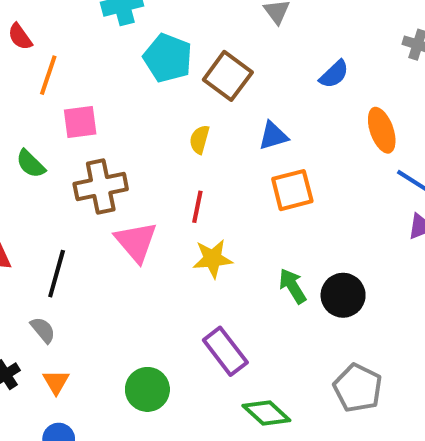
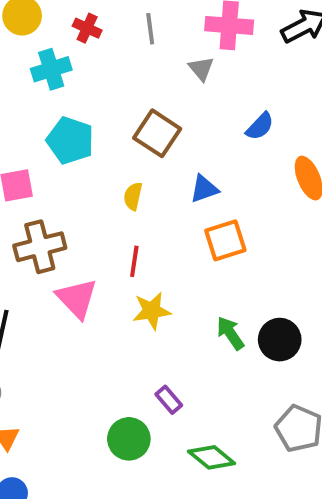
cyan pentagon: (168, 58) -> (70, 140), moved
purple rectangle: (225, 351) -> (169, 400), size x0.6
green circle: (147, 389) -> (129, 439), moved

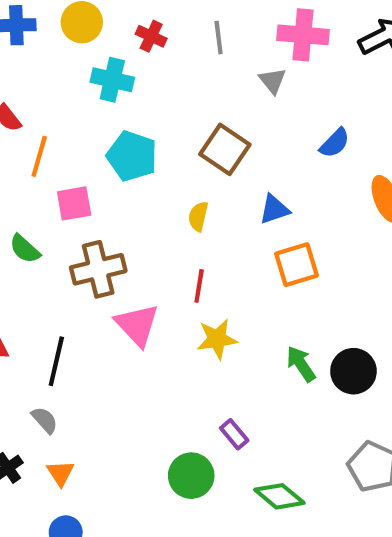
cyan cross: (51, 69) -> (112, 80), turned 30

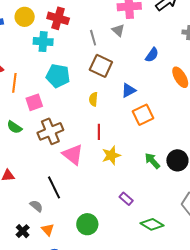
red cross: (151, 36) -> (58, 18), size x1.5
gray line: (219, 38) -> (93, 38), moved
black line: (56, 361) -> (54, 187), moved, turned -30
green circle: (191, 476) -> (87, 224), moved

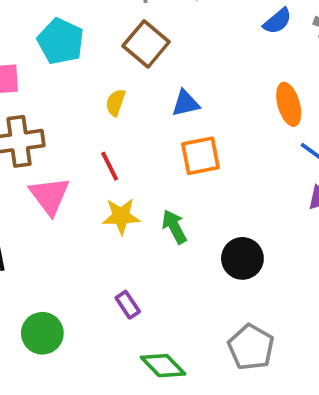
blue semicircle: (152, 55) -> (277, 21), moved
red line: (99, 132) -> (110, 166), turned -42
green arrow: (152, 161) -> (174, 227), moved

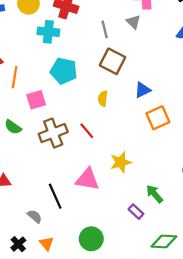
red line: (110, 166) -> (87, 131), moved
pink triangle: (49, 196) -> (87, 179), moved, turned -30
green arrow: (174, 227) -> (154, 194), moved
green diamond: (163, 366) -> (164, 241), turned -30

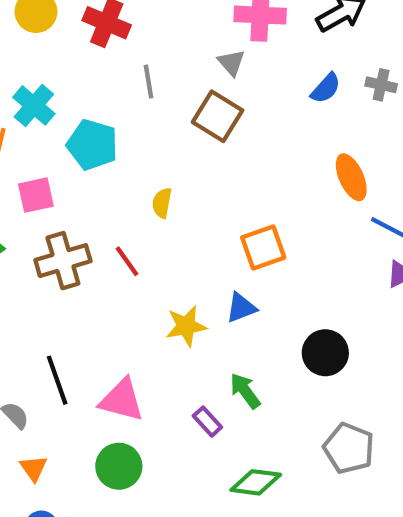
gray line: (105, 29) -> (149, 82), moved
cyan cross: (48, 32) -> (34, 105), moved, turned 30
brown square: (112, 61) -> (218, 116), moved
blue triangle: (143, 90) -> (241, 308), moved
pink triangle: (87, 179) -> (122, 400), moved

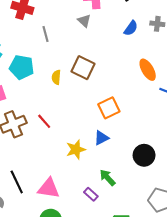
brown square: (218, 116) -> (83, 68), moved
yellow semicircle: (162, 203) -> (56, 77), moved

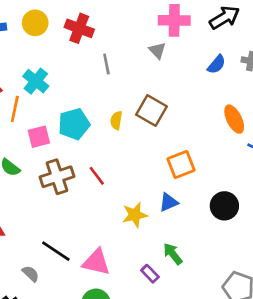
cyan pentagon: (22, 67) -> (74, 124), moved, turned -30
black circle: (144, 155) -> (224, 206), moved
black line: (17, 182) -> (56, 251), turned -35

